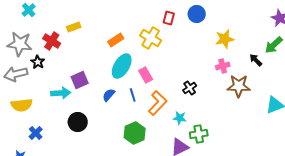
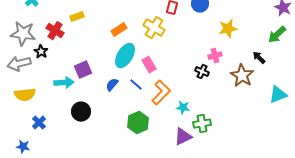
black arrow: (256, 60) -> (259, 58), moved
pink cross: (223, 66) -> (215, 56), moved
brown star: (239, 86) -> (242, 76), turned 30
black cross: (190, 88) -> (202, 72), moved, turned -32
blue line: (133, 95) -> (136, 85), turned -32

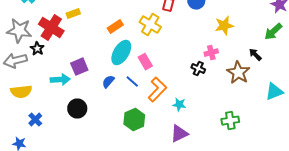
red cross: (55, 31) -> (51, 28), size x1.4
green cross: (202, 124) -> (230, 121), moved

